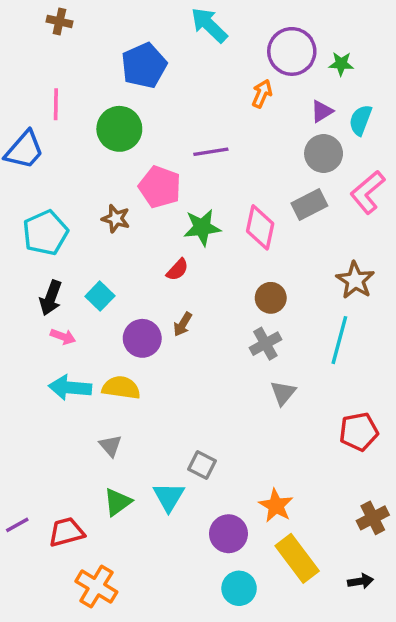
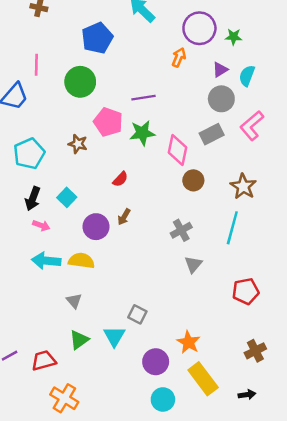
green star: (202, 227) -> (142, 133), moved
brown circle: (271, 298) -> (193, 180), moved

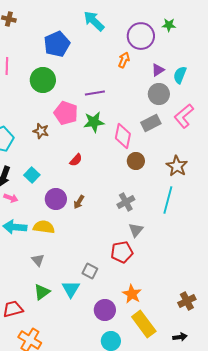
green star: (234, 37) -> (169, 25), moved
brown arrow: (124, 217) -> (79, 202), moved
red pentagon: (246, 291) -> (122, 252), moved

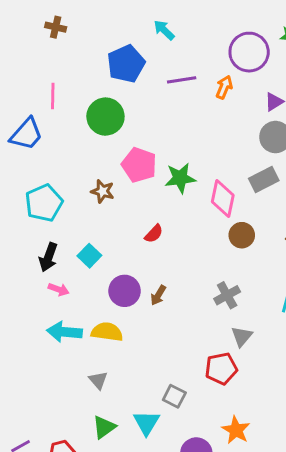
cyan arrow: (94, 21) -> (164, 30), moved, size x0.7
purple line: (95, 93) -> (182, 80), moved

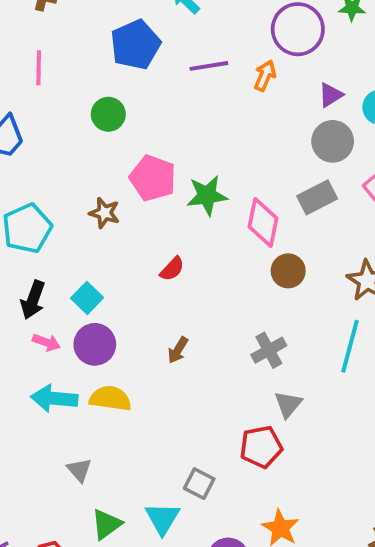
pink line: (53, 96) -> (39, 68), moved
green circle: (105, 117) -> (108, 114), size x0.7
purple circle: (125, 291) -> (95, 344), moved
gray triangle: (98, 380) -> (79, 470), moved

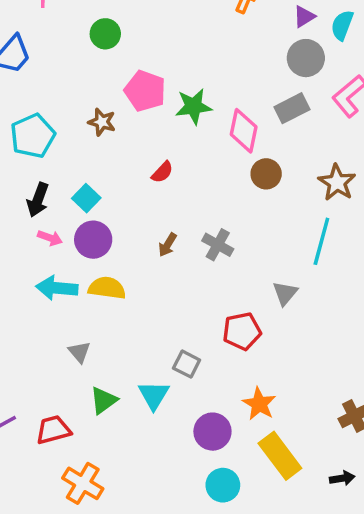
gray cross: (269, 350) -> (218, 245), moved, turned -32
gray triangle: (288, 404) -> (285, 293), moved

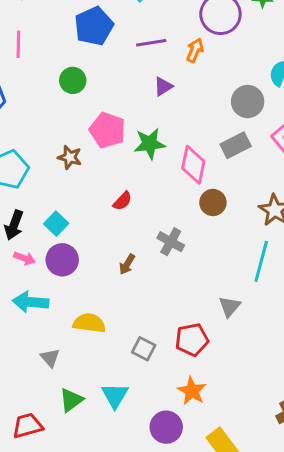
purple triangle: (304, 17) -> (163, 86), moved
gray cross: (218, 245) -> (171, 242), moved
yellow semicircle: (107, 288) -> (89, 323), moved
gray square: (187, 364) -> (144, 349), moved
orange star: (259, 404) -> (192, 391), moved

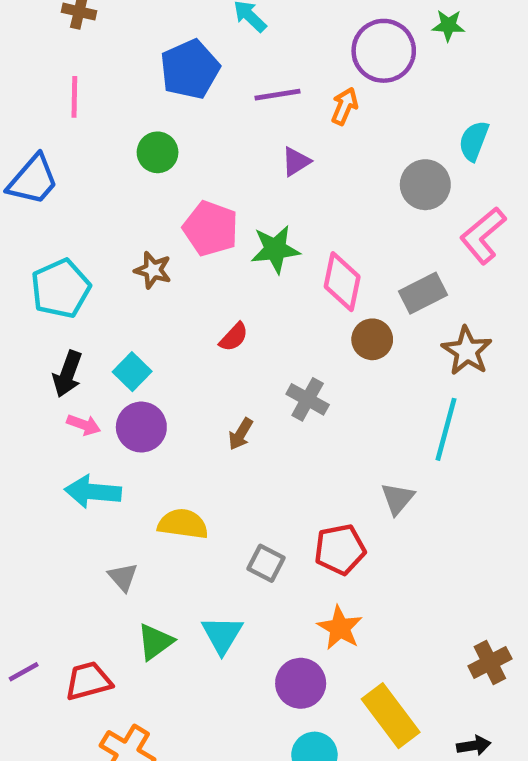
gray rectangle: (236, 145) -> (423, 293), moved

